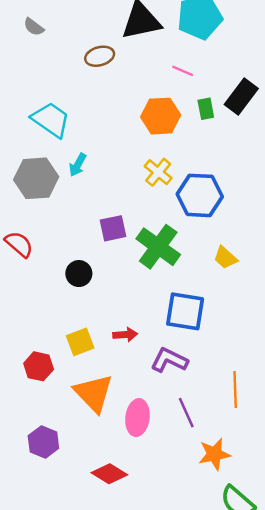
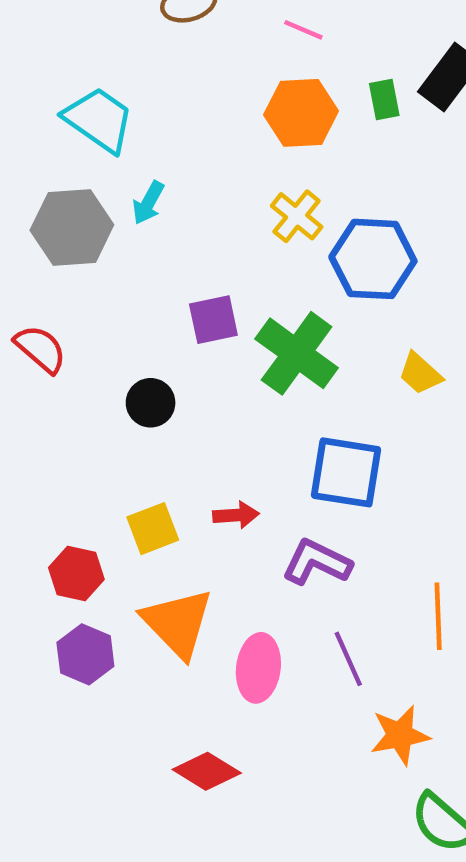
pink line: (183, 71) -> (303, 30), moved
purple hexagon: (43, 442) -> (85, 654), moved

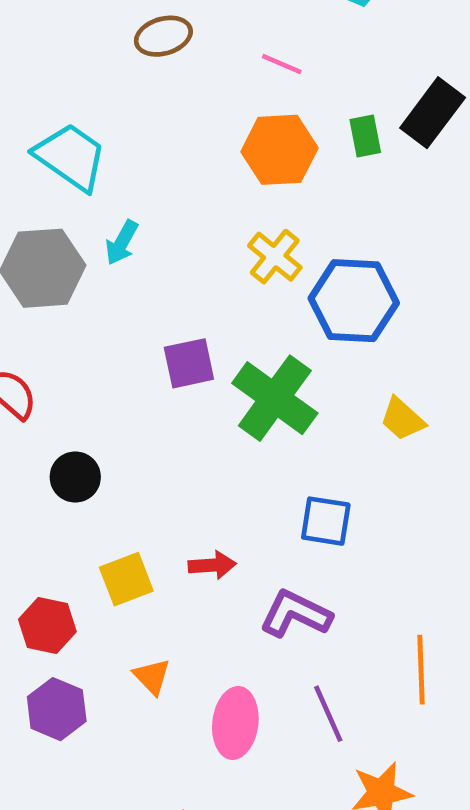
black circle: (151, 403) -> (75, 477), moved
blue square: (346, 472) -> (326, 521), size x0.7
orange triangle: (178, 623) -> (152, 677), size x0.5

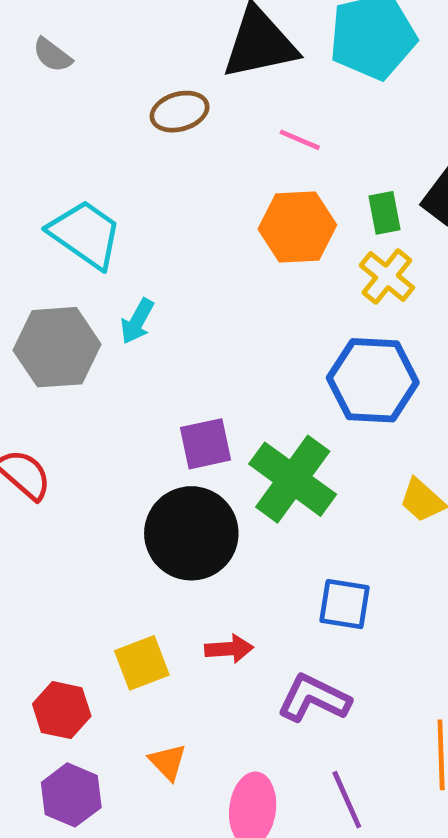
yellow cross: (275, 257) -> (387, 277), moved
black circle: (75, 477) -> (191, 533), moved, size x1.8

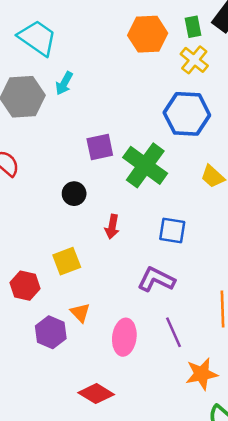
black circle: (191, 533) -> (74, 194), moved, size x0.5
red arrow: (229, 649) -> (112, 227), moved, turned 105
purple hexagon: (71, 795) -> (51, 332), moved

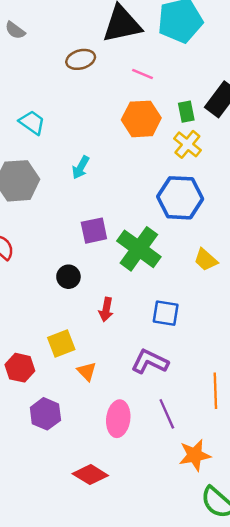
cyan trapezoid: (37, 38) -> (32, 123), size x0.7
cyan arrow: (64, 83) -> (81, 167), moved
orange triangle: (80, 313) -> (87, 371), moved

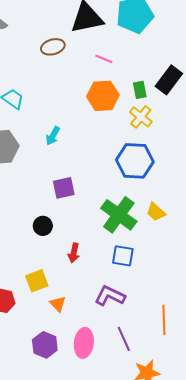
green cross: (139, 249) -> (119, 215), moved
purple hexagon: (45, 414) -> (45, 345), moved

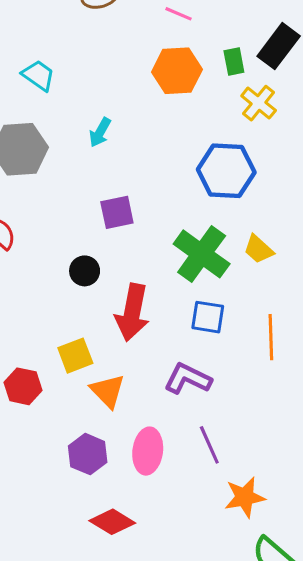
yellow cross: (141, 117) -> (259, 103), moved
red arrow: (74, 253) -> (132, 312), size x1.8
orange triangle: (58, 304) -> (108, 391), size x1.4
orange line: (164, 320) -> (271, 337), moved

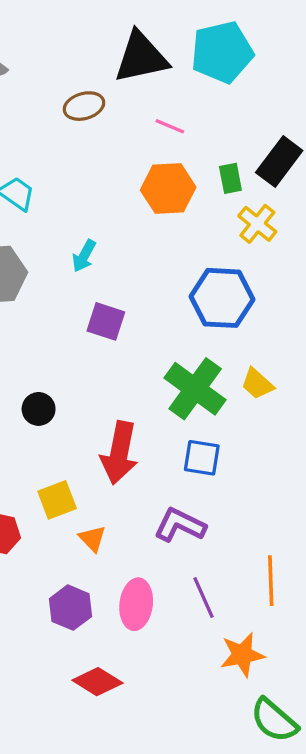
purple square: (117, 212) -> (106, 321), moved, turned 30
black circle: (85, 271) -> (39, 409), moved
orange line: (271, 337) -> (271, 581), moved
orange triangle: (108, 391) -> (92, 539), size x0.7

